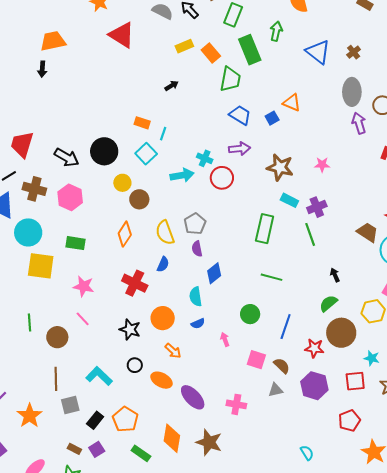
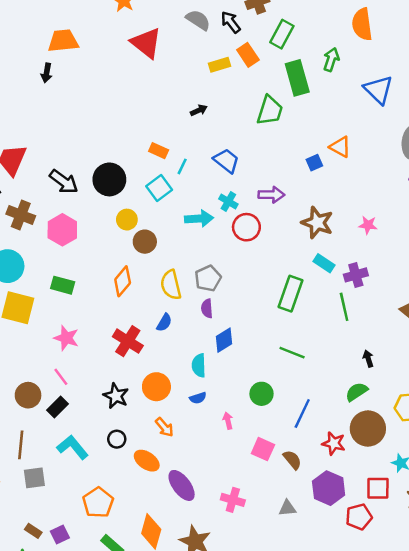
orange rectangle: (211, 53) -> (248, 55), moved
blue trapezoid: (240, 115) -> (226, 161), moved
gray triangle: (276, 390) -> (287, 508), moved
black rectangle: (95, 420) -> (57, 407), moved
red pentagon: (349, 421) -> (359, 517), moved

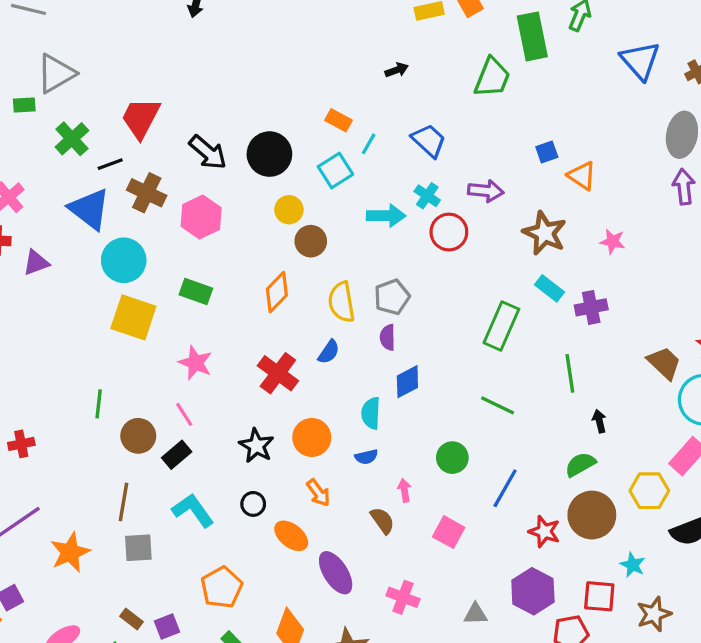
orange triangle: (340, 147) -> (582, 176), moved
green line: (344, 307) -> (570, 373), moved
brown semicircle: (292, 460) -> (382, 521), moved

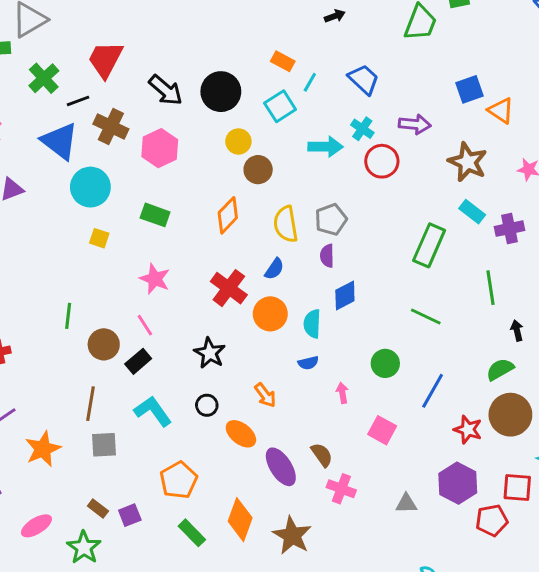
blue square: (547, 152) -> (470, 89), size x1.4
yellow square: (133, 317) -> (99, 238), size x0.5
orange circle: (312, 437) -> (270, 314), moved
brown semicircle: (382, 521) -> (322, 455), moved

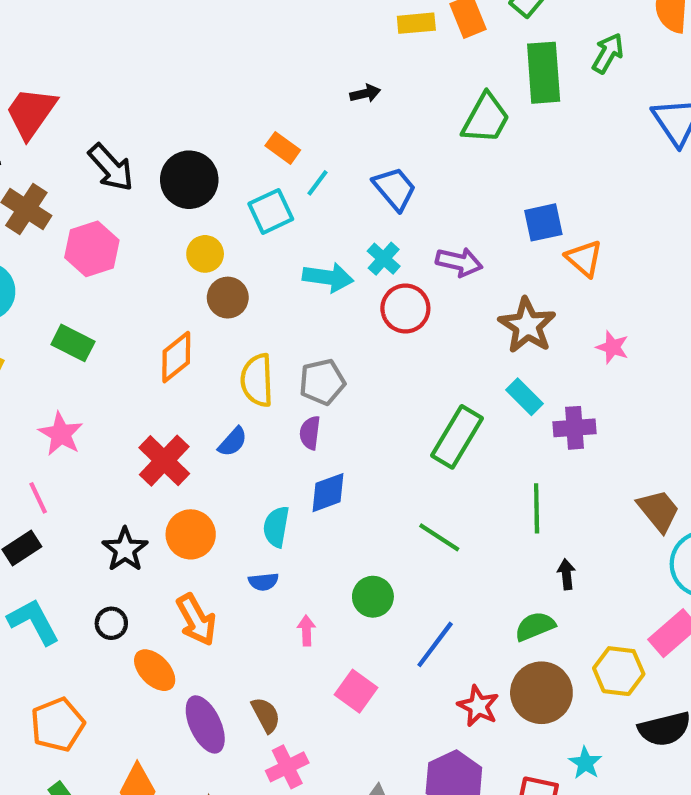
orange circle: (270, 314) -> (191, 534), moved
orange arrow: (265, 395) -> (196, 620), size x1.4
pink cross: (341, 489) -> (287, 767), turned 36

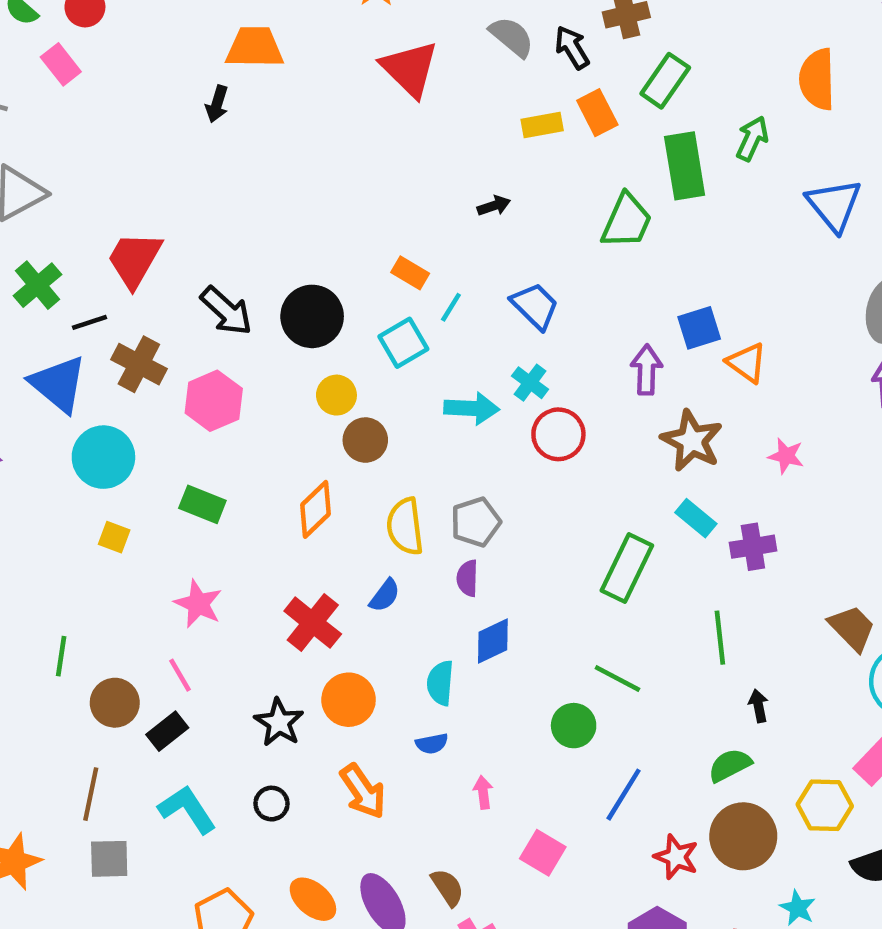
purple arrow: (459, 262) -> (646, 370), moved, turned -96
green circle: (373, 597) -> (574, 726), moved
orange ellipse: (155, 670) -> (313, 899), moved

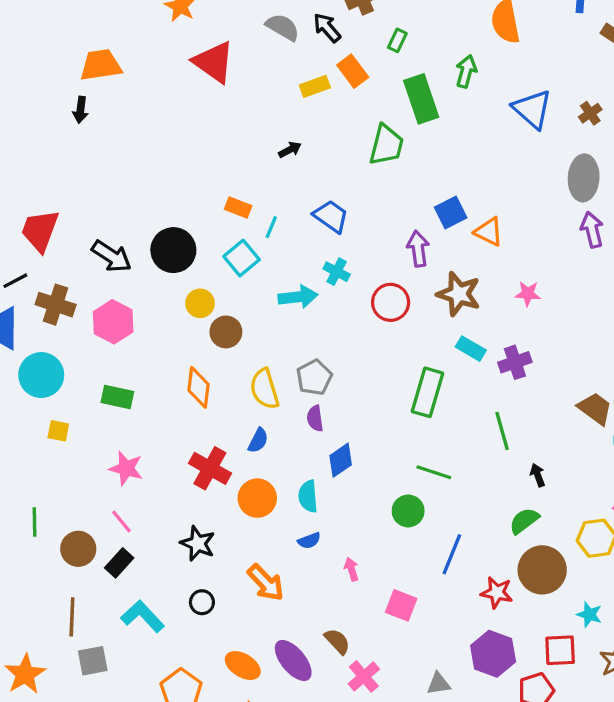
green rectangle: (665, 81) -> (397, 40), size x0.6
red circle: (558, 434) -> (391, 302), moved
orange diamond: (315, 509) -> (199, 387), turned -30
orange circle: (349, 700) -> (257, 498), moved

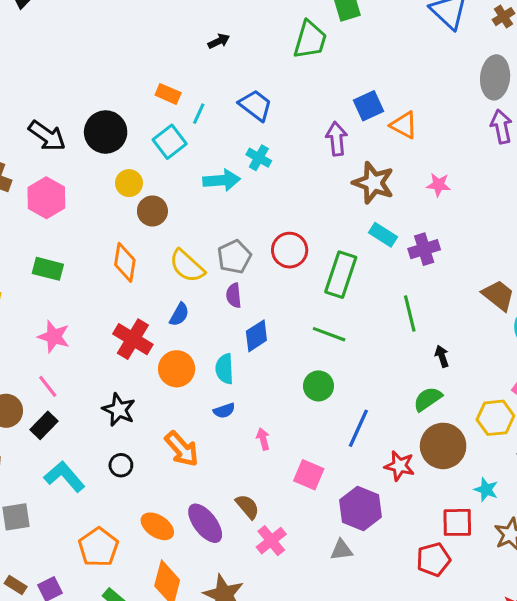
red circle: (391, 302) -> (290, 250), moved
yellow semicircle: (264, 389) -> (187, 266), turned -33
green line: (434, 472) -> (329, 334), moved
purple hexagon: (493, 654) -> (360, 509), moved

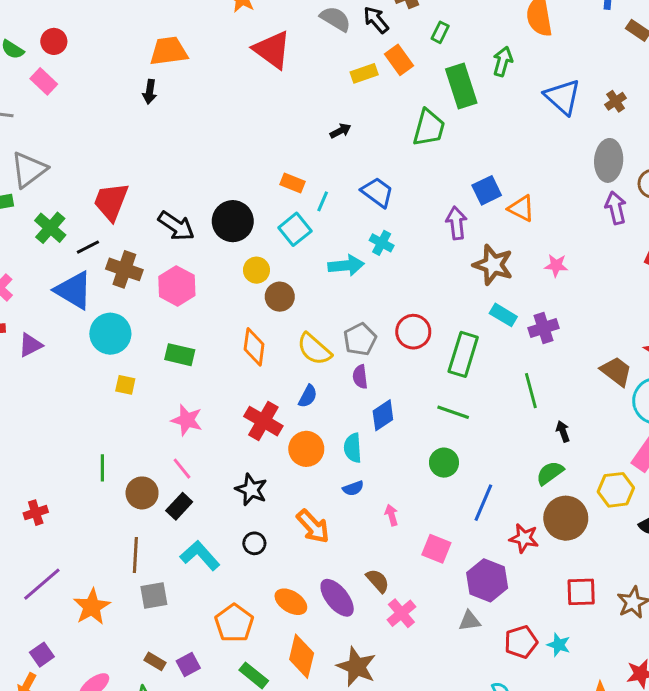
cyan star: (486, 490) -> (559, 645), moved
red pentagon: (433, 560) -> (521, 642), moved

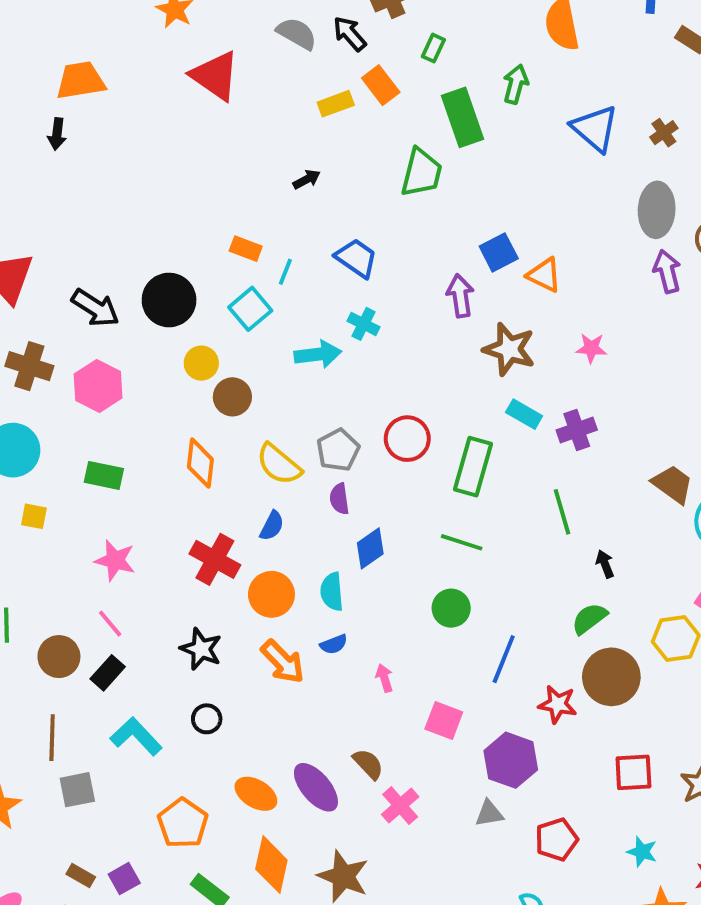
orange arrow: (313, 526) -> (283, 662), moved
cyan star: (559, 645) -> (642, 852), moved

